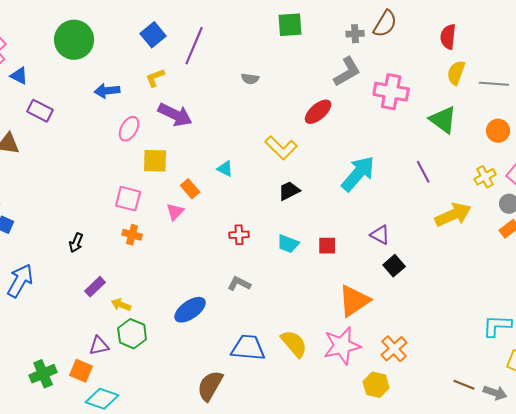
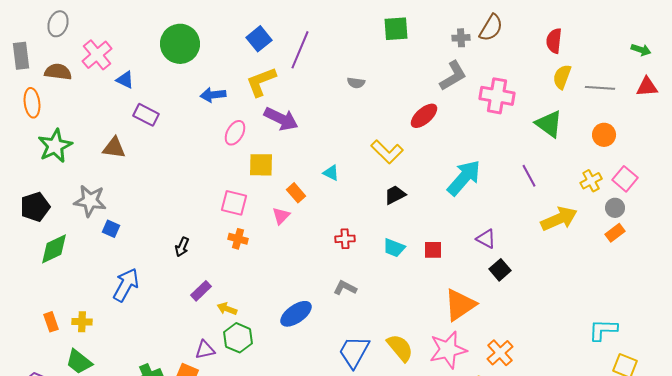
yellow L-shape: (155, 78) -> (261, 82), size x1.6
blue trapezoid: (248, 348) -> (354, 352), turned -66

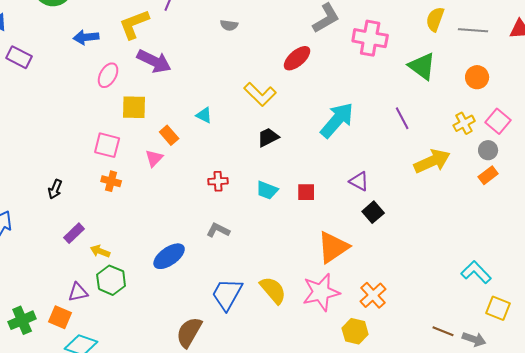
cyan L-shape: (603, 330) -> (476, 272), turned 44

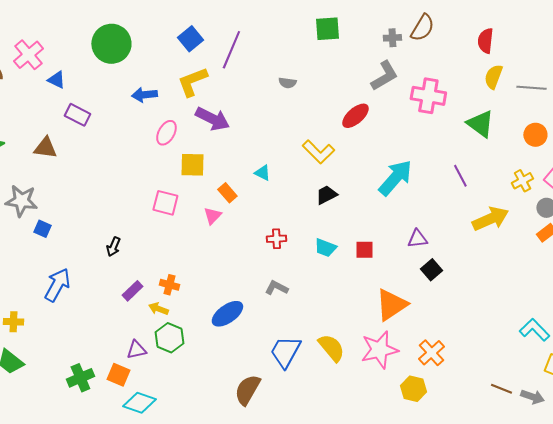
orange cross: (111, 181) -> (169, 285), moved
purple triangle: (359, 181) -> (417, 239), turned -35

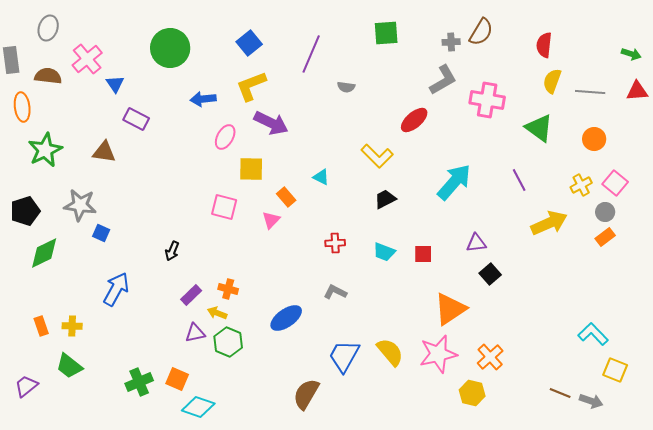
purple line: (231, 50) -> (311, 54), moved
blue triangle: (56, 80) -> (115, 84), turned 30
purple triangle: (136, 350) -> (195, 333), moved

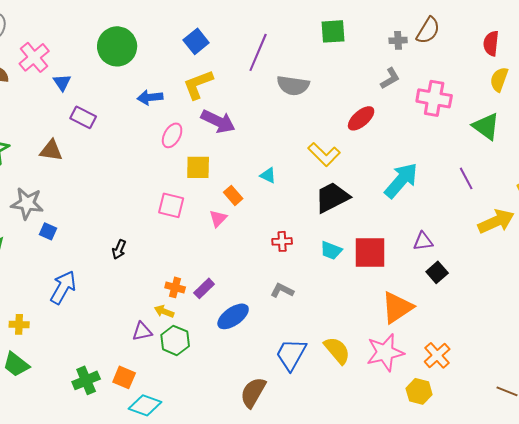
gray L-shape: (443, 80) -> (390, 78), size x0.7
gray semicircle: (346, 87) -> (293, 85), size x1.8
black trapezoid: (385, 199) -> (332, 197), size x1.6
red square: (423, 254) -> (370, 252), size x1.8
purple rectangle: (191, 295) -> (204, 288), moved

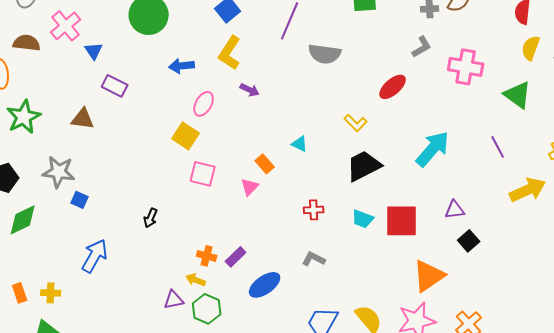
yellow L-shape: (198, 84) -> (230, 53), turned -36
purple arrow: (218, 121) -> (250, 90), size x0.6
yellow L-shape: (324, 154) -> (356, 123), size x0.7
yellow square: (198, 167) -> (186, 136), moved, turned 32

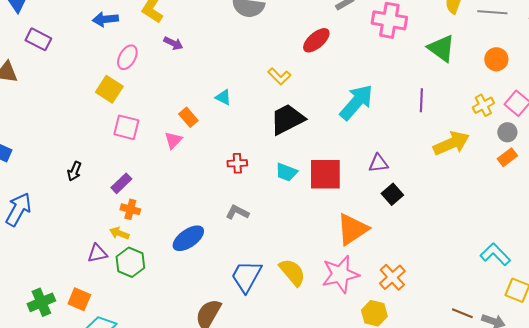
purple line: (498, 147) -> (421, 100), turned 30
purple rectangle: (236, 257) -> (121, 183), moved

